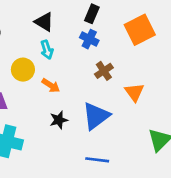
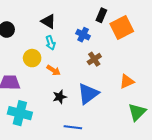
black rectangle: (92, 14) -> (101, 15), moved
orange triangle: (134, 92) -> (127, 82), moved, turned 42
blue line: (97, 160) -> (73, 127), moved

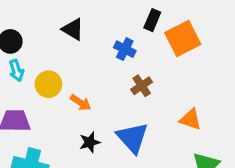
cyan arrow: (50, 43) -> (16, 70), moved
orange triangle: (127, 82) -> (190, 119), turned 42
blue triangle: (88, 94) -> (132, 138), turned -35

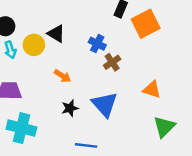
black triangle: (73, 29) -> (56, 34), moved
blue cross: (125, 49) -> (97, 44), moved
yellow circle: (48, 84) -> (34, 45), moved

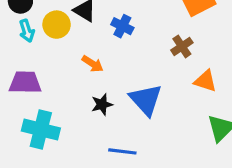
blue cross: (97, 44) -> (122, 26), moved
brown cross: (112, 62) -> (182, 46), moved

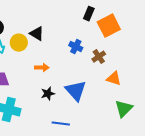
blue cross: (122, 26) -> (76, 47), moved
orange arrow: (93, 64) -> (42, 68), turned -32

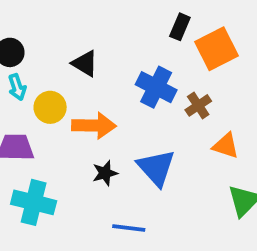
yellow circle: (19, 43) -> (50, 107), moved
blue cross: (76, 47) -> (156, 87), size x1.5
orange arrow: (42, 68) -> (94, 126), size x1.6

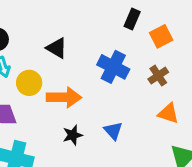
orange square: (217, 49) -> (161, 36), size x0.7
brown cross: (198, 105) -> (158, 76), moved
blue triangle: (156, 168) -> (113, 131), size x0.6

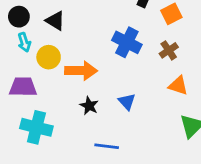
black triangle: (57, 48) -> (55, 21), moved
black star: (73, 135) -> (89, 106), turned -30

